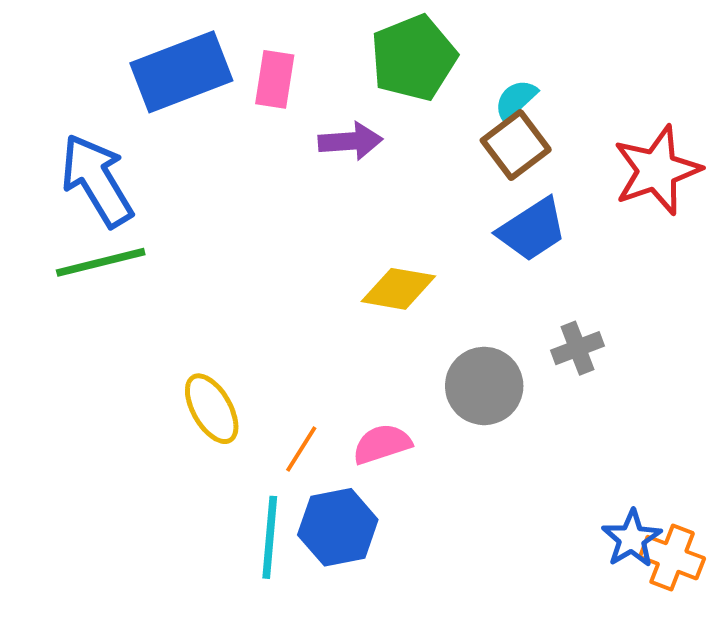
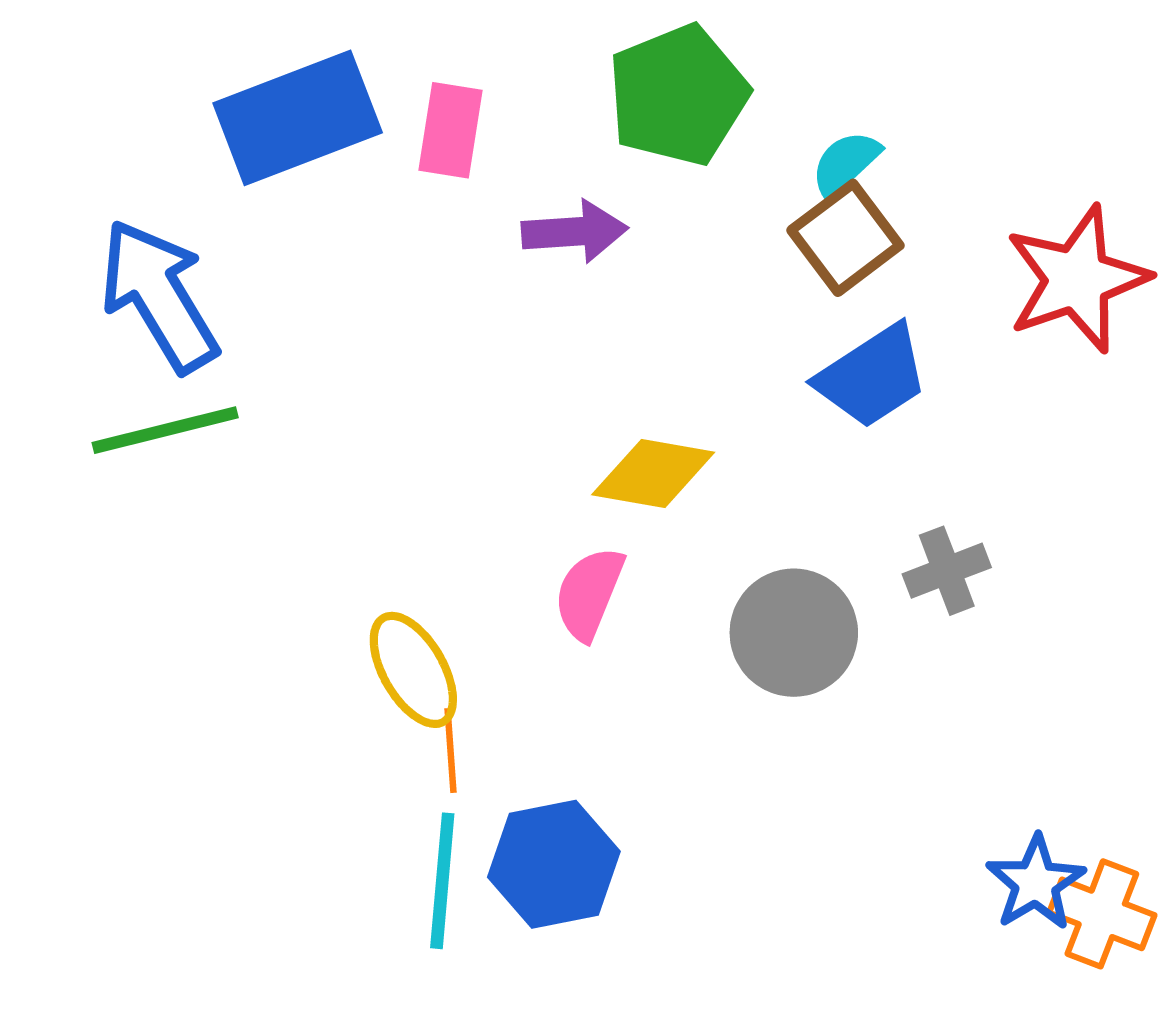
yellow ellipse: (212, 409) -> (413, 670), moved
pink semicircle: (382, 444) -> (589, 593), moved, turned -50
orange line: (301, 449) -> (451, 751), moved, turned -36

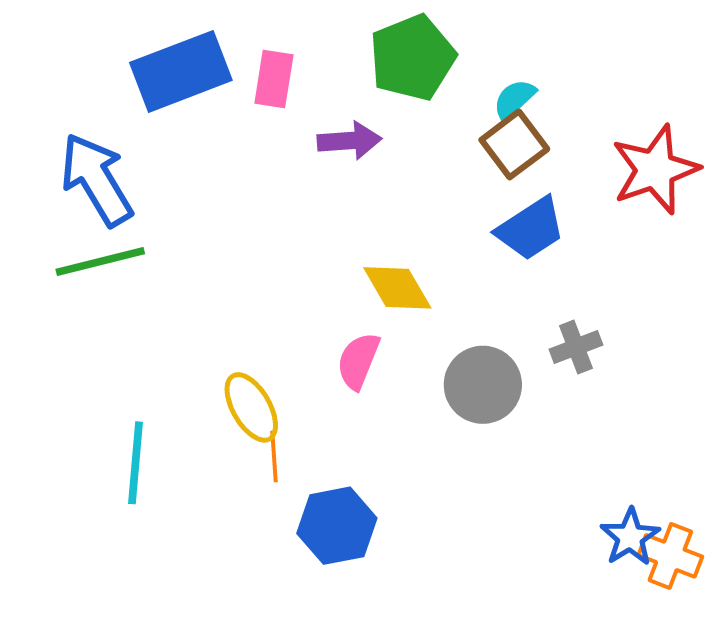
yellow diamond: (653, 473) -> (397, 288), turned 50
cyan line: (442, 881) -> (136, 463), moved

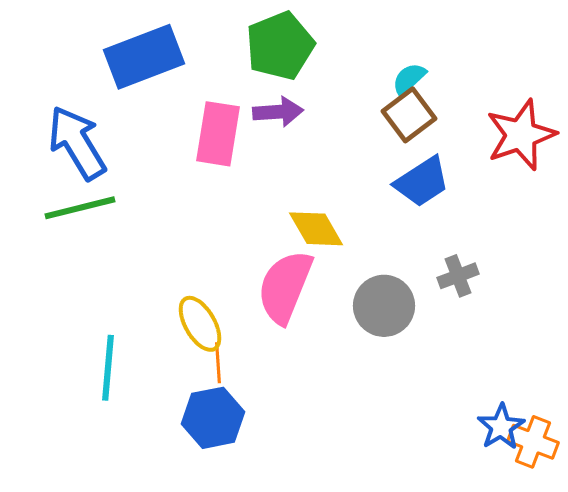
green pentagon: (412, 58) -> (280, 46), moved
pink rectangle: (274, 79) -> (218, 134), moved, size x1.4
pink semicircle: (358, 361) -> (285, 287), size x1.6
blue hexagon: (337, 526) -> (213, 418), moved

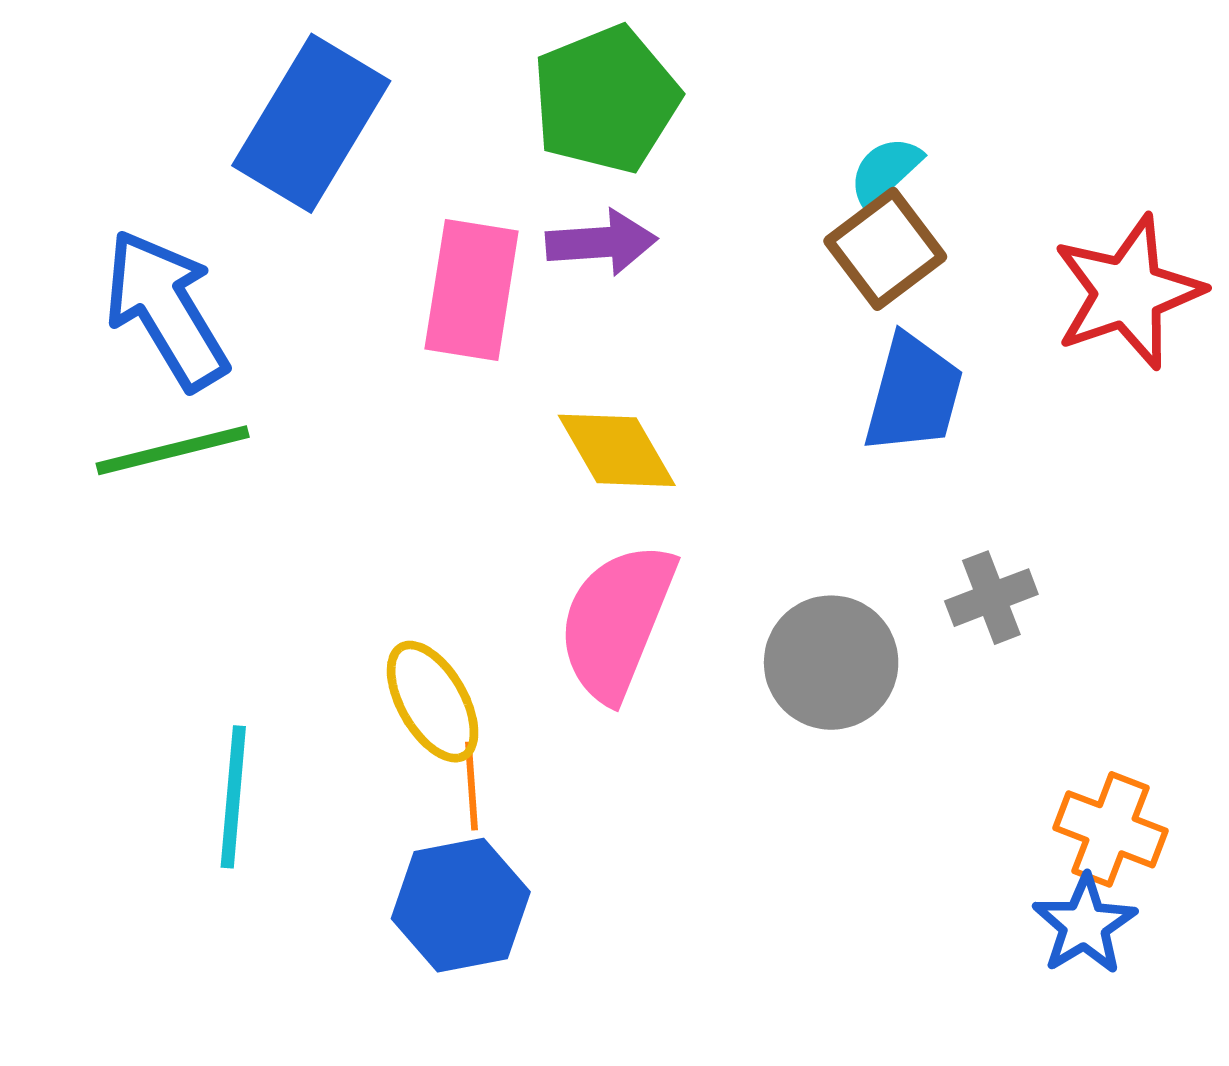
blue rectangle: (144, 57) -> (311, 123), turned -38
blue trapezoid: (422, 182) -> (913, 394), turned -42
yellow diamond: (316, 229) -> (617, 450), moved
orange cross: (533, 442) -> (1111, 829), moved

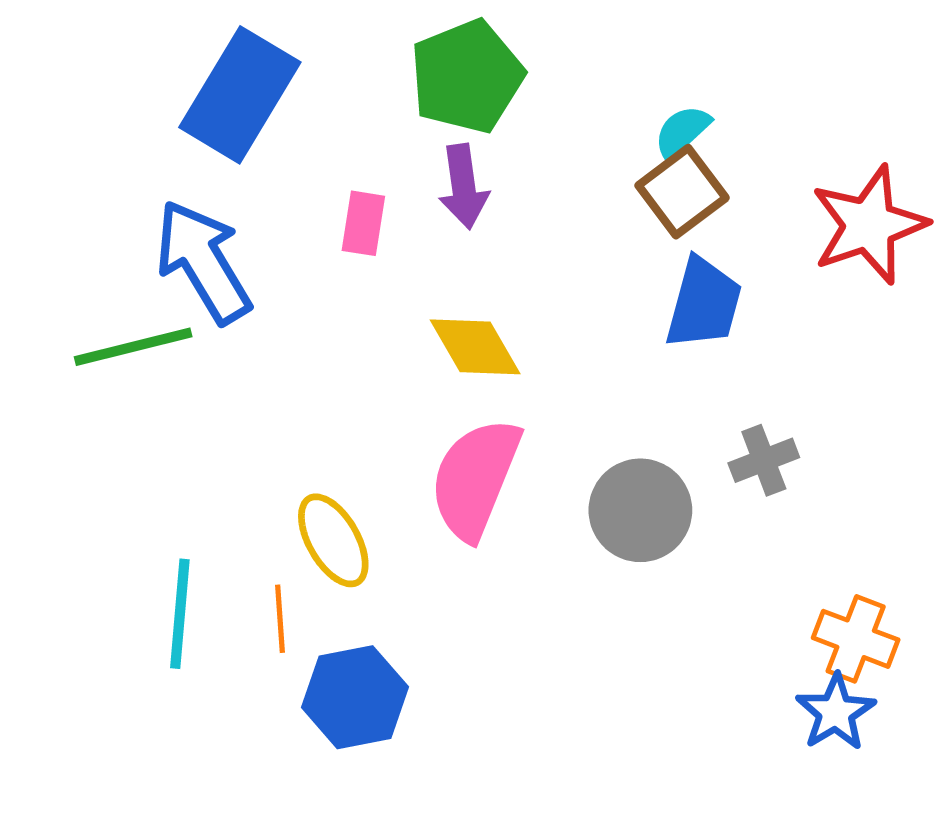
purple arrow: (602, 242) -> (463, 187), turned 86
pink rectangle: (472, 290) -> (363, 223), size x0.6
blue arrow: (166, 310) -> (203, 262), moved
orange line: (472, 786) -> (280, 619), moved

